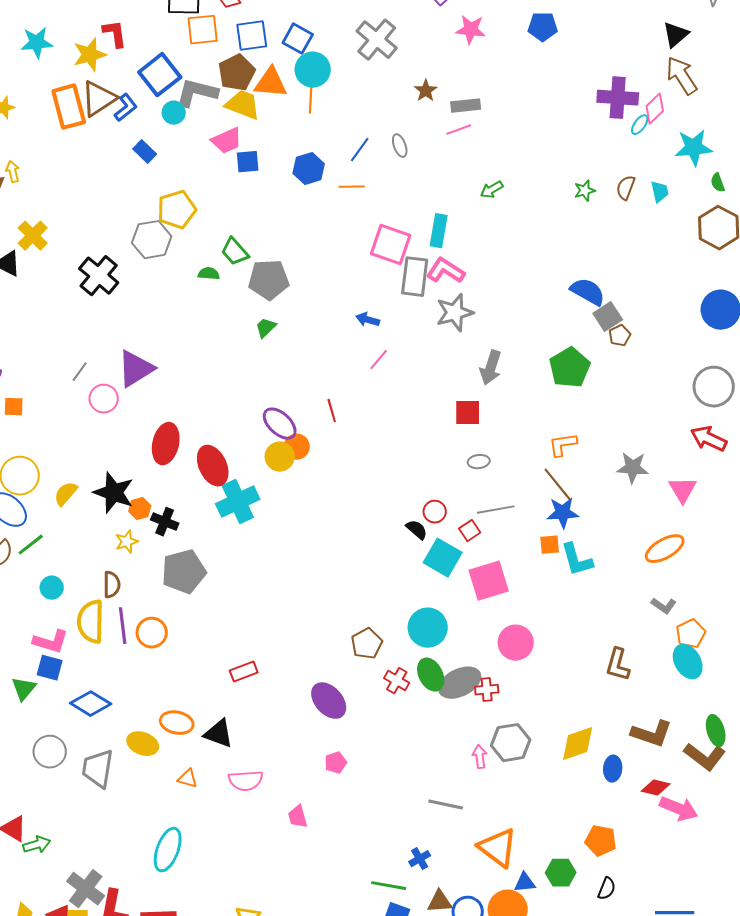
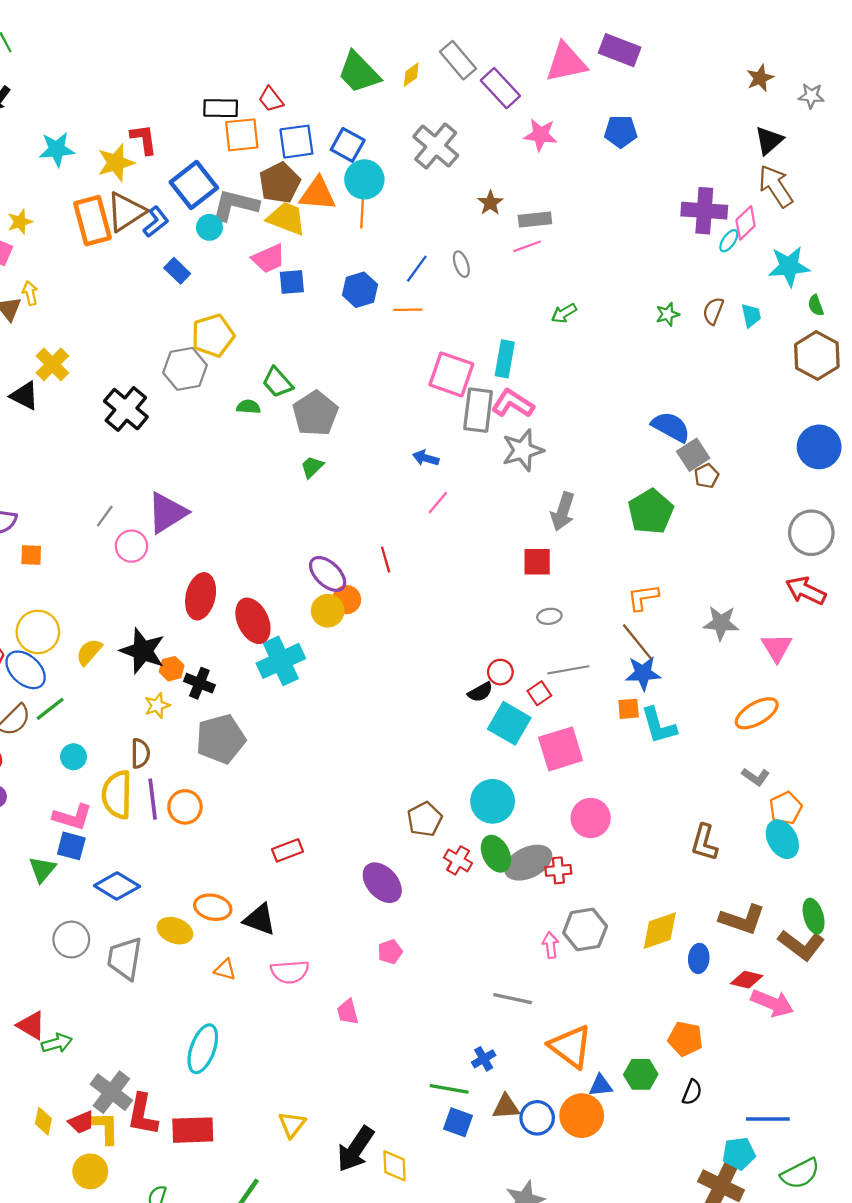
gray pentagon: (269, 280) -> (315, 413), turned -30
black semicircle: (417, 530) -> (480, 692), turned 110

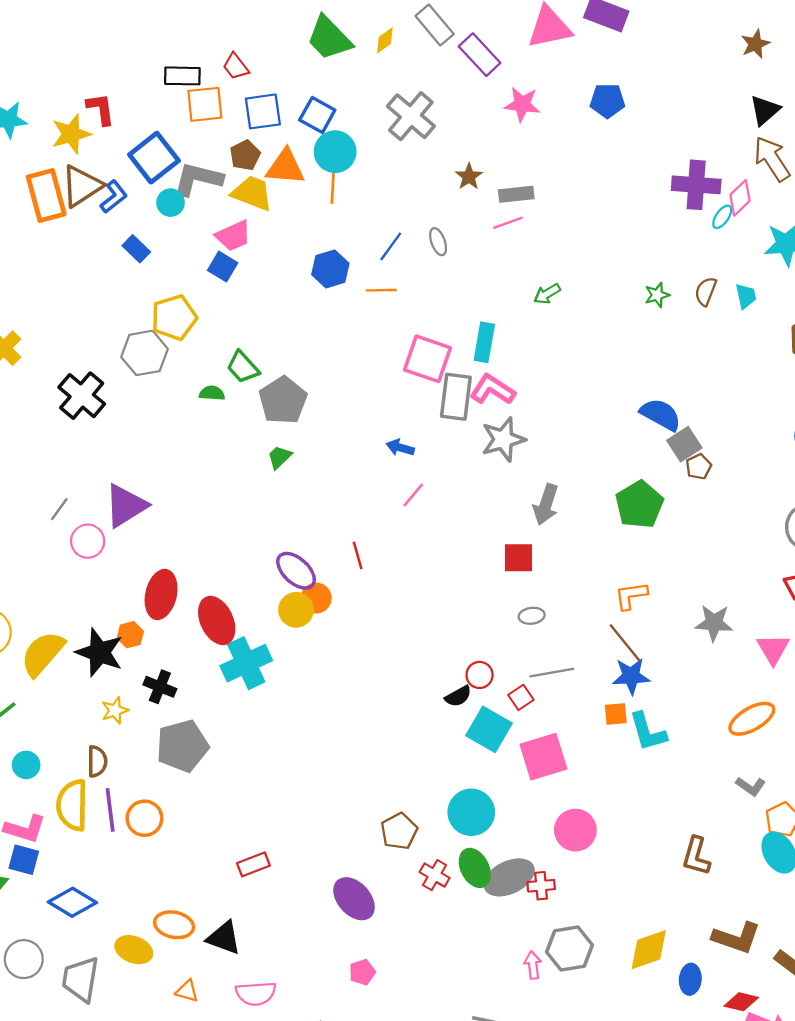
brown pentagon: (280, 183) -> (245, 155), size x0.7
blue square: (292, 282) -> (223, 267), moved, turned 36
yellow semicircle: (89, 652) -> (43, 654), size x1.6
orange hexagon: (172, 669) -> (130, 635), moved

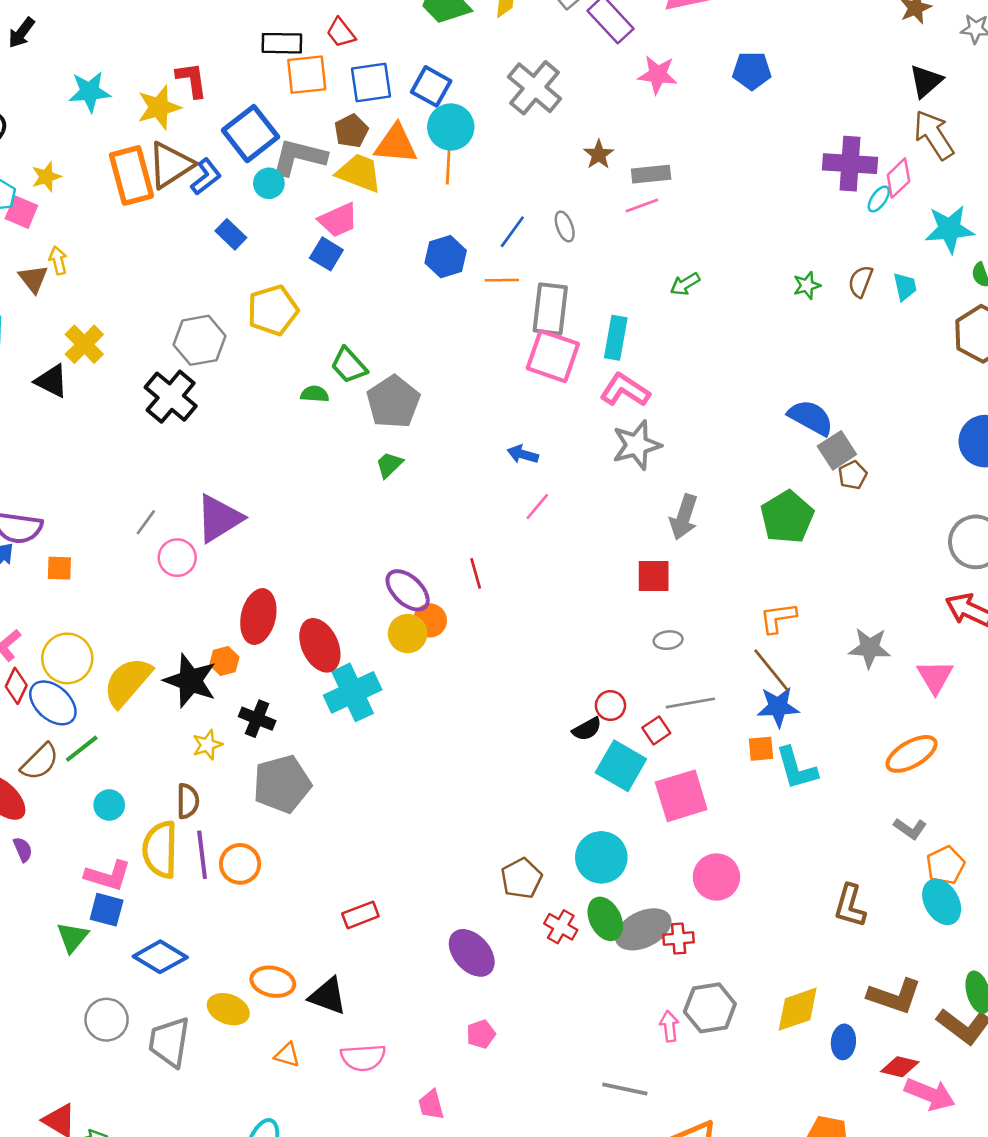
gray hexagon: (144, 353) -> (199, 340), moved
gray rectangle: (456, 397) -> (550, 309), moved

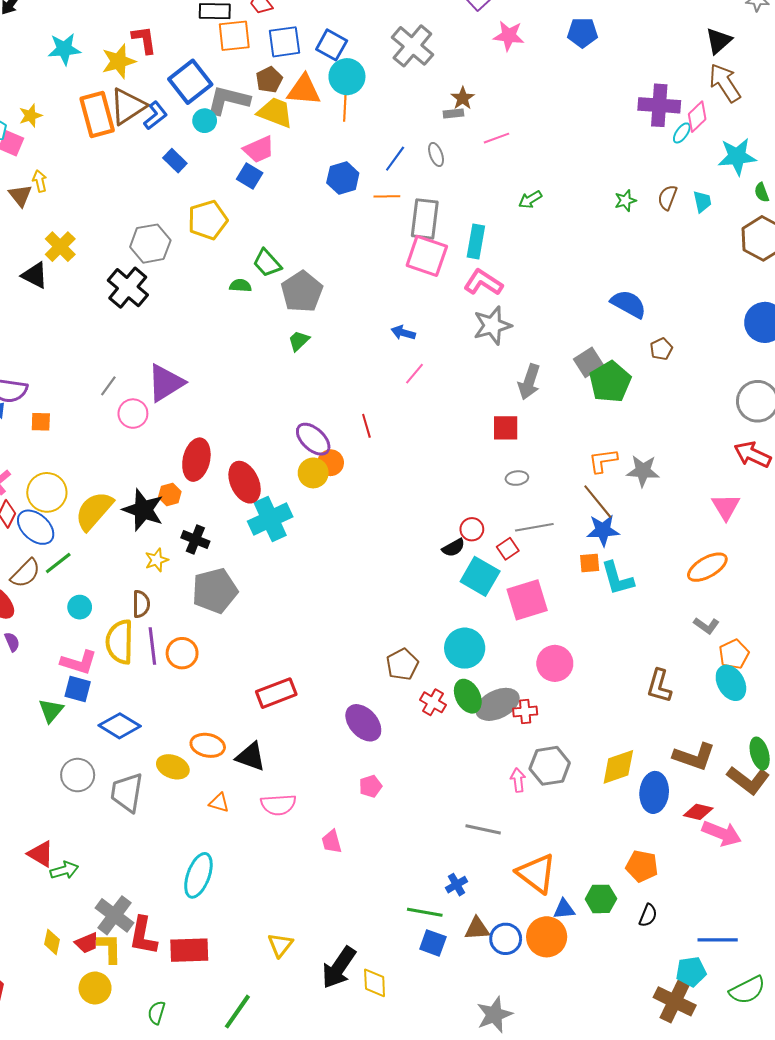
gray rectangle: (651, 174) -> (453, 114), moved, size x0.7
gray square: (837, 450) -> (589, 362), moved
gray star: (870, 648) -> (643, 471), moved
red rectangle: (360, 915) -> (276, 693), size x1.4
blue ellipse: (843, 1042) -> (654, 792), size x1.5

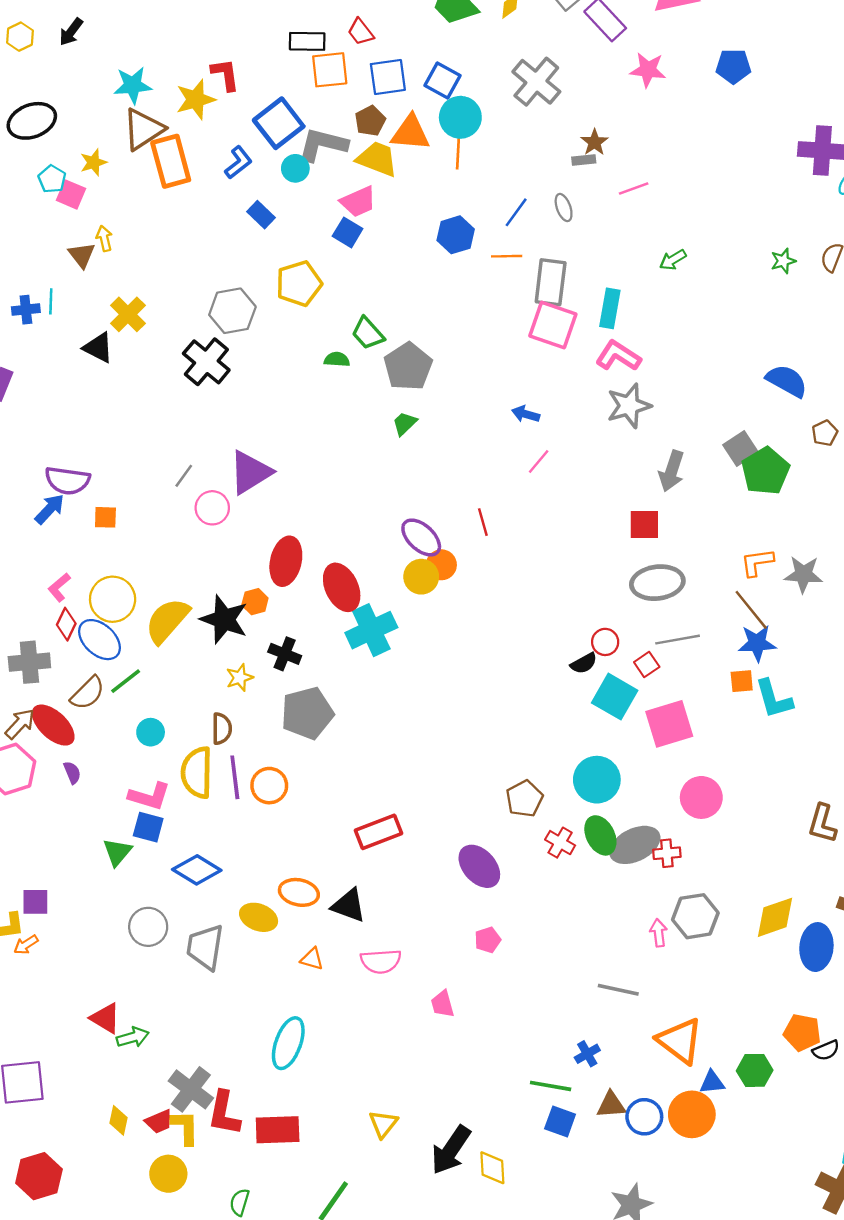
brown triangle: (128, 106) -> (143, 129), moved
gray ellipse: (517, 478) -> (657, 583), size x2.0
black semicircle: (648, 915) -> (826, 1050), moved, turned 45

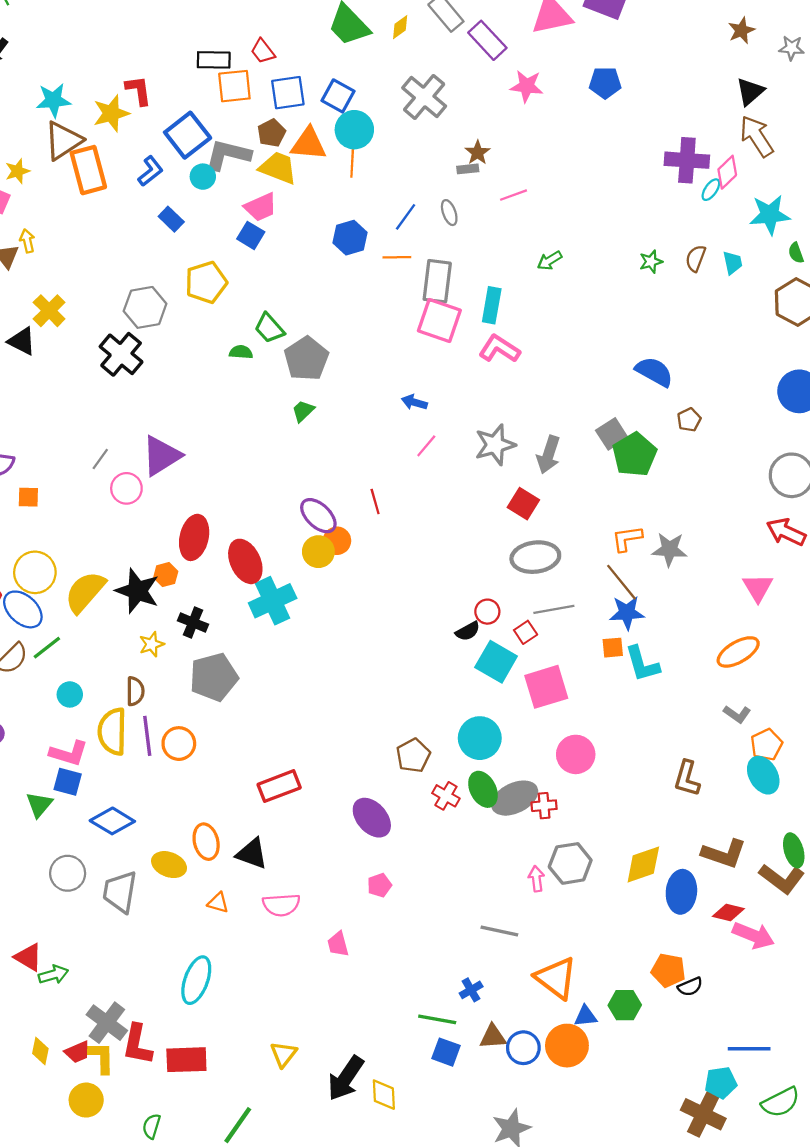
gray star: (629, 406) -> (495, 445), moved
red square: (644, 524) -> (523, 504), turned 32
orange ellipse: (299, 892) -> (206, 842), turned 64

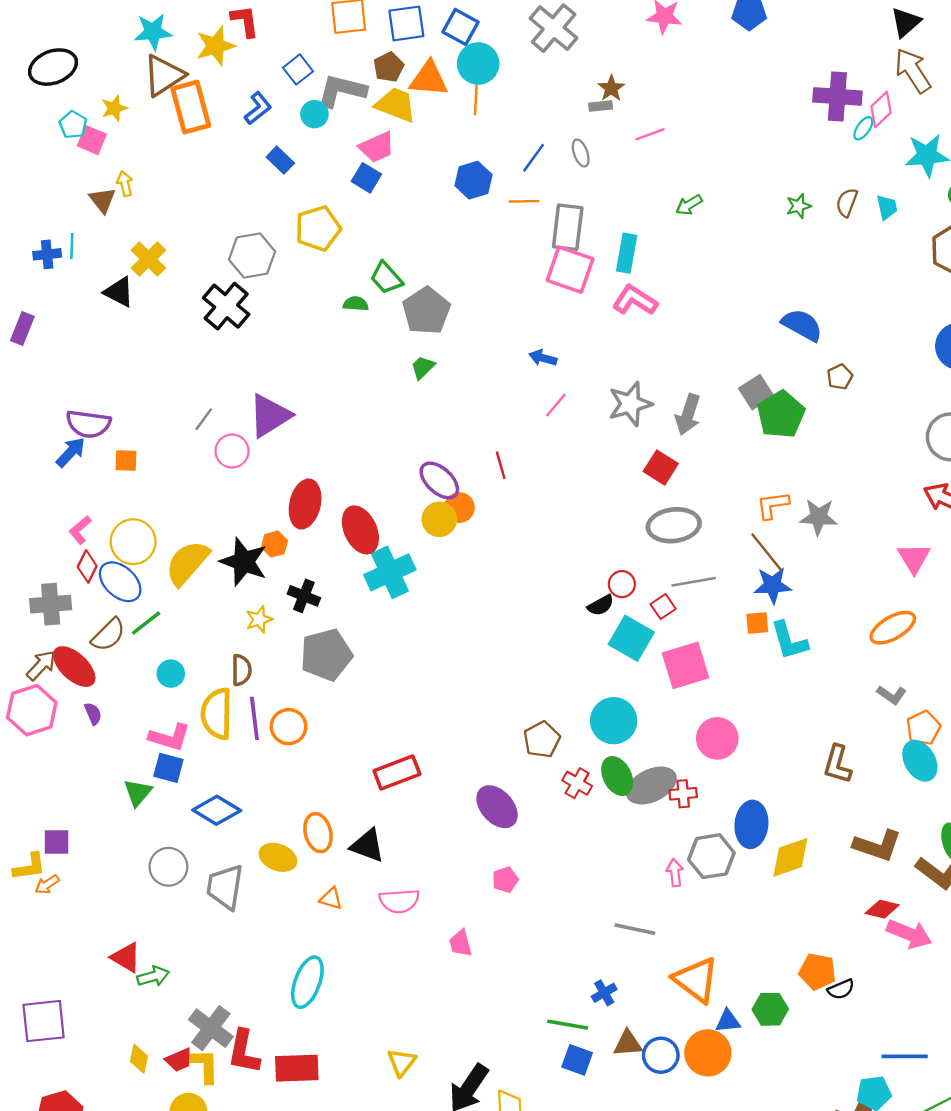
blue square: (188, 135) -> (298, 69), size x0.6
blue ellipse: (681, 892) -> (751, 824), moved

